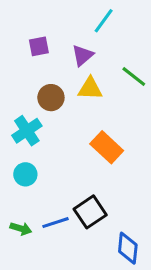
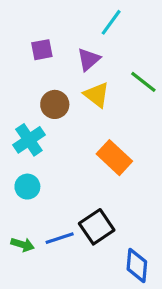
yellow triangle: (90, 89) -> (97, 95), turned 36

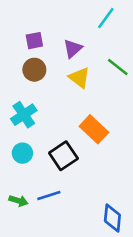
cyan line: (111, 22) -> (106, 18), moved
brown circle: (55, 104) -> (34, 70), moved
black square: (97, 227) -> (63, 156), moved

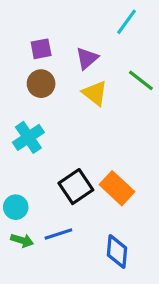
orange rectangle: (94, 129) -> (117, 188), moved
cyan circle: (22, 153) -> (16, 207), moved
blue diamond: (112, 218) -> (117, 251), moved

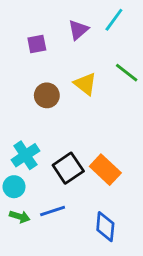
purple triangle: (87, 58) -> (78, 30), moved
brown circle: (41, 84) -> (47, 95), moved
cyan cross: (28, 137) -> (25, 155), moved

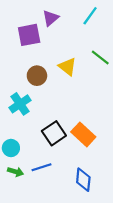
purple triangle: (78, 30) -> (51, 18), moved
purple square: (37, 44) -> (29, 35), size x1.5
cyan cross: (25, 155) -> (20, 104), moved

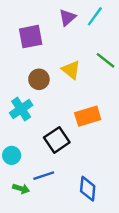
purple triangle: (51, 18) -> (67, 18), moved
orange rectangle: (83, 134) -> (88, 116), moved, turned -60
green arrow: (15, 172) -> (21, 189), moved

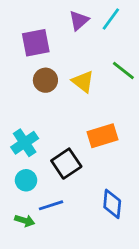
brown circle: (39, 79) -> (45, 80), moved
cyan cross: (21, 109) -> (25, 143), moved
cyan circle: (12, 155) -> (26, 180), moved
blue diamond: (88, 189) -> (112, 204), moved

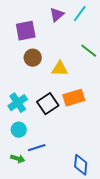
yellow triangle: (83, 82) -> (60, 69), moved, turned -36
black square: (66, 164) -> (48, 104), moved
blue diamond: (112, 204) -> (81, 165), moved

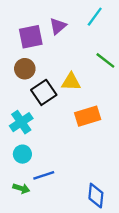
purple triangle: (57, 15) -> (58, 26), moved
brown circle: (33, 58) -> (25, 69), moved
black square: (48, 104) -> (44, 92), moved

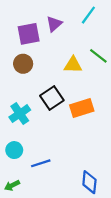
yellow triangle: (71, 82) -> (73, 65), moved
black square: (44, 92) -> (52, 98), moved
cyan circle: (22, 154) -> (14, 150), moved
green arrow: (21, 188) -> (12, 185), moved, turned 136

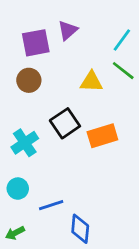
cyan line: (88, 15) -> (122, 40), moved
blue diamond: (89, 182) -> (80, 229), moved

